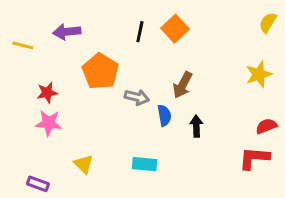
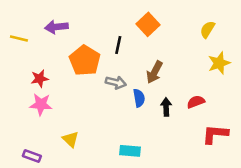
yellow semicircle: (268, 23) -> (207, 30), moved
black line: (140, 32) -> (118, 45), moved
red semicircle: (266, 126) -> (196, 102), moved
cyan rectangle: (145, 164) -> (130, 151), moved

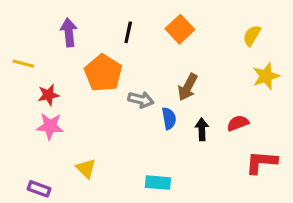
purple arrow: (56, 27) -> (69, 32), turned 90
yellow line: (19, 39) -> (23, 64), moved
black line: (118, 45) -> (128, 32), moved

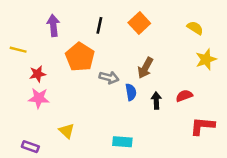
yellow semicircle: (252, 35) -> (195, 28), turned 91

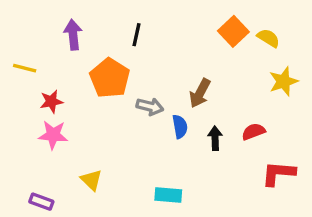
orange square: (139, 23) -> (233, 31), moved

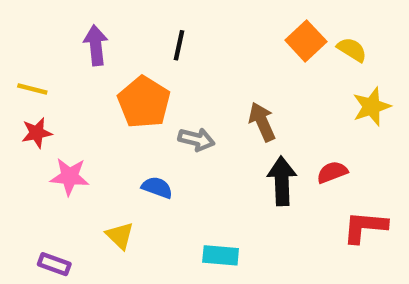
brown arrow: (200, 93) -> (262, 122), turned 128
red star: (51, 101) -> (37, 133), moved
blue semicircle: (180, 127) -> (157, 188), moved, turned -60
black arrow: (215, 138) -> (282, 181), size x1.5

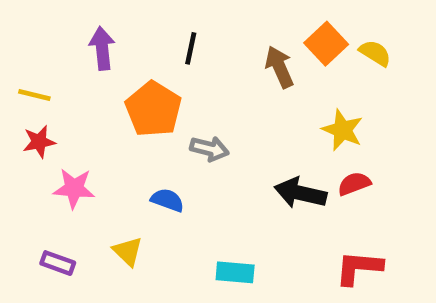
yellow star: (372, 107) -> (342, 130), moved, turned -30
brown arrow: (262, 122) -> (279, 67), moved
black arrow: (282, 181) -> (300, 193), turned -75
red L-shape: (365, 227) -> (359, 268), moved
purple rectangle: (54, 264) -> (58, 263), moved

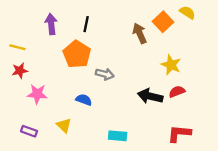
black line: (191, 48) -> (86, 24), moved
yellow semicircle: (375, 53) -> (187, 12), moved

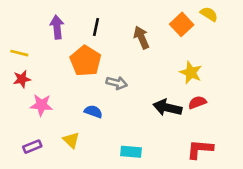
brown arrow: (140, 33) -> (141, 37), moved
purple rectangle: (29, 131) -> (32, 147), turned -42

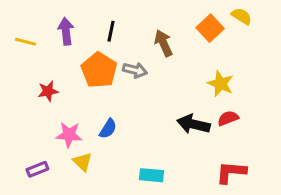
yellow line: (19, 53) -> (25, 42), moved
red star: (22, 79) -> (48, 91), moved
gray arrow: (117, 83) -> (135, 70), moved
pink star: (41, 105) -> (69, 135), moved
blue semicircle: (93, 112) -> (108, 129), turned 102

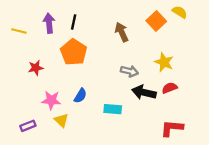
black line: (111, 31) -> (74, 22), moved
gray arrow: (135, 70) -> (129, 71), moved
cyan rectangle: (151, 175) -> (113, 109), moved

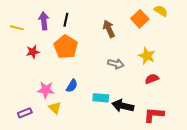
red star: (36, 68) -> (33, 52), moved
black arrow: (144, 92) -> (123, 106), moved

